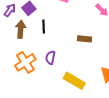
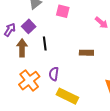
yellow rectangle: (74, 81) -> (67, 96), moved

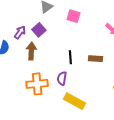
black line: (45, 43) -> (70, 57), moved
orange cross: (29, 81) -> (37, 84), turned 30

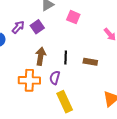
brown arrow: (31, 51) -> (41, 56), moved
yellow rectangle: (74, 101) -> (65, 102), turned 30

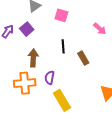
black line: (66, 58) -> (63, 46), moved
brown rectangle: (90, 62) -> (83, 58), turned 56

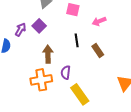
pink arrow: (100, 29) -> (99, 21), moved, turned 120

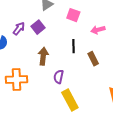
orange cross: (41, 80) -> (16, 79), moved

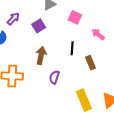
purple arrow: (19, 29) -> (13, 19), moved
pink arrow: (98, 30) -> (98, 34), turned 48
yellow rectangle: (70, 100) -> (84, 100), moved

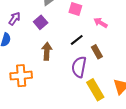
black line: (72, 48) -> (77, 40), turned 56
purple semicircle: (54, 77) -> (79, 67), moved, size x1.5

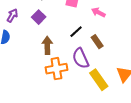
purple semicircle: (79, 67) -> (81, 58), turned -30
orange cross: (21, 76) -> (56, 69), moved

